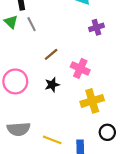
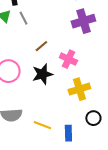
purple cross: (96, 27) -> (83, 21), size x1.6
black star: (52, 85) -> (42, 74), size x1.5

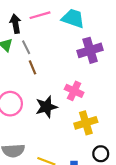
brown line: (41, 46) -> (33, 67), moved, turned -72

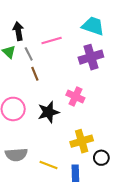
pink line: (40, 15) -> (52, 40), moved
cyan trapezoid: (73, 18) -> (93, 26), moved
yellow cross: (86, 123) -> (82, 141), moved

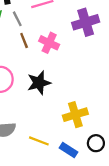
pink cross: (75, 97) -> (49, 43), moved
black circle: (101, 158) -> (96, 143), moved
blue rectangle: (75, 173) -> (69, 150), turned -56

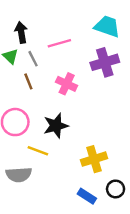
brown line: (24, 41) -> (28, 81), moved
yellow line: (39, 141) -> (38, 151), moved

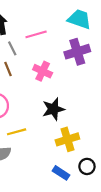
black star: (56, 126) -> (53, 109), moved
yellow line: (38, 151) -> (17, 132), turned -36

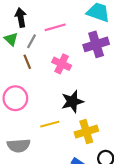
gray line: (12, 48) -> (31, 41), turned 56
yellow line: (17, 132) -> (50, 124), moved

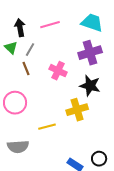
pink line: (55, 27) -> (50, 25), moved
black star: (72, 101) -> (90, 86), moved, turned 30
yellow cross: (86, 132) -> (77, 110), moved

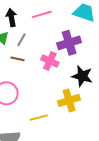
purple cross: (90, 53) -> (69, 43), moved
brown line: (26, 69) -> (17, 59), turned -56

